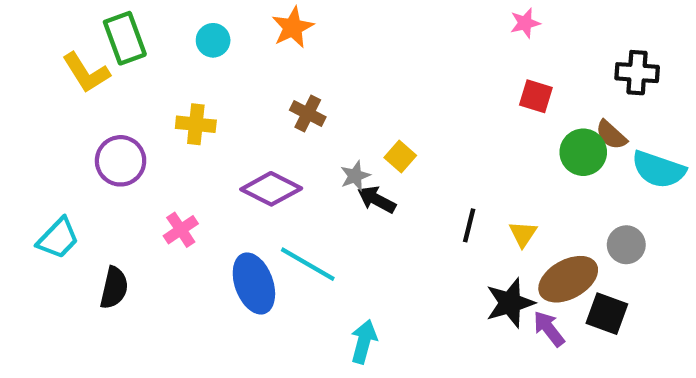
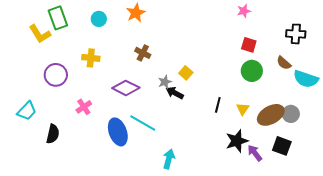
green circle: (583, 152) -> (252, 71), moved
brown ellipse: (568, 279) -> (271, 115), moved

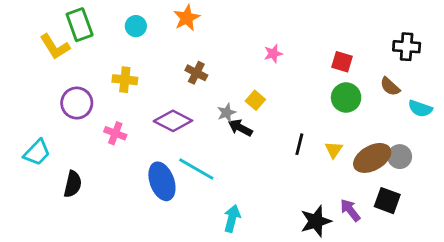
pink star: (244, 11) -> (273, 54), moved
cyan semicircle: (306, 79) -> (420, 109), size x0.7
pink cross: (84, 107) -> (115, 133), moved, turned -35
black star: (237, 141) -> (316, 221), moved

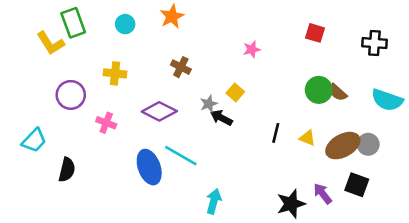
red square: (342, 62) -> (315, 33), moved
brown semicircle: (390, 87) -> (338, 92), moved
cyan semicircle: (420, 109) -> (387, 100), size x1.4
yellow triangle: (334, 150) -> (307, 138), turned -42

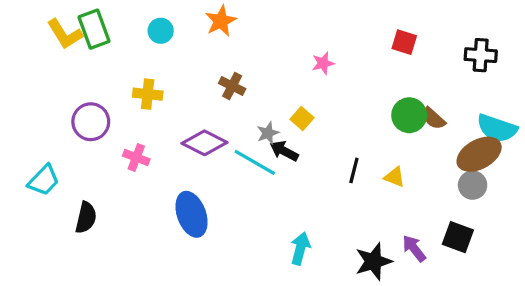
yellow L-shape: (50, 43) -> (65, 34), moved
brown ellipse: (343, 146) -> (479, 154), moved
cyan line: (181, 156) -> (255, 162), moved
cyan arrow: (214, 201) -> (300, 248), moved

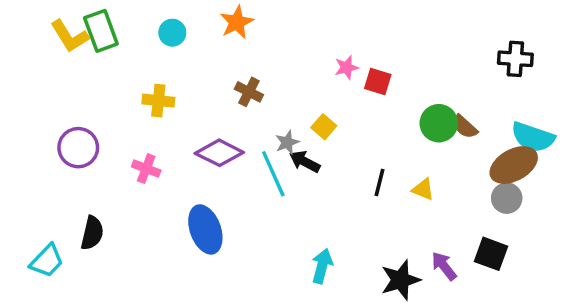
red square: (404, 42) -> (378, 81), moved
purple circle: (91, 122) -> (78, 148), moved
cyan line: (255, 162) -> (273, 174), turned 36
cyan trapezoid: (44, 180) -> (47, 261), moved

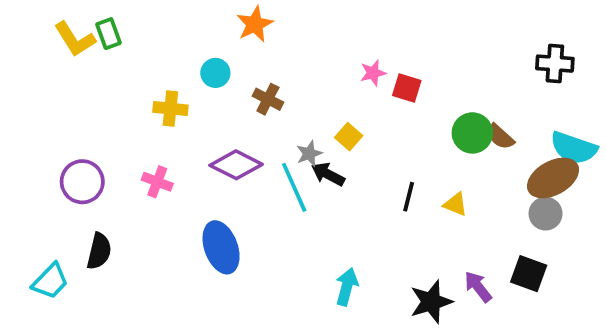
green rectangle: (101, 31) -> (109, 34), size x0.7
cyan circle: (172, 33) -> (215, 73), moved
purple circle: (78, 148) -> (82, 182), moved

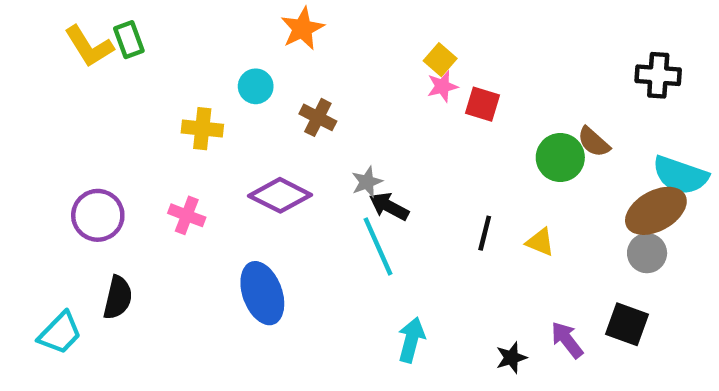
yellow square: (349, 137) -> (440, 60), moved
brown semicircle: (501, 137) -> (594, 142), moved
cyan line: (294, 187) -> (378, 246), moved
black star: (431, 302) -> (511, 358), size x0.6

